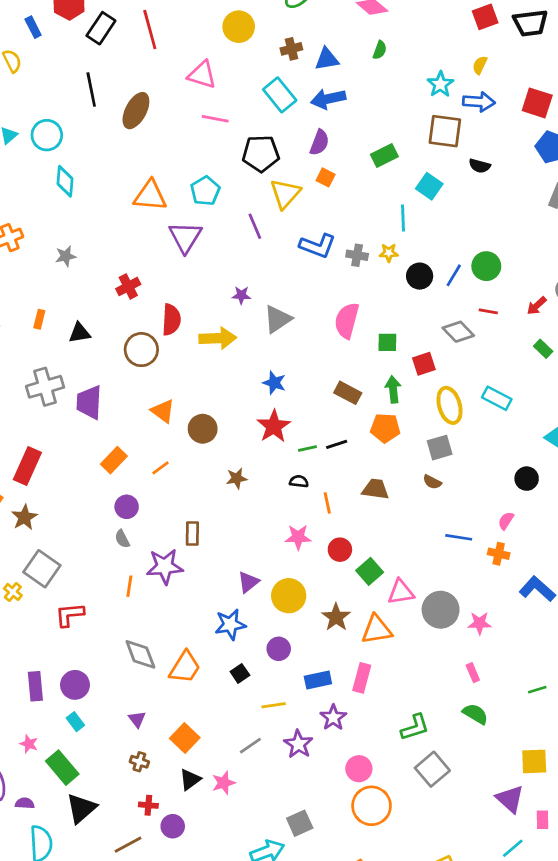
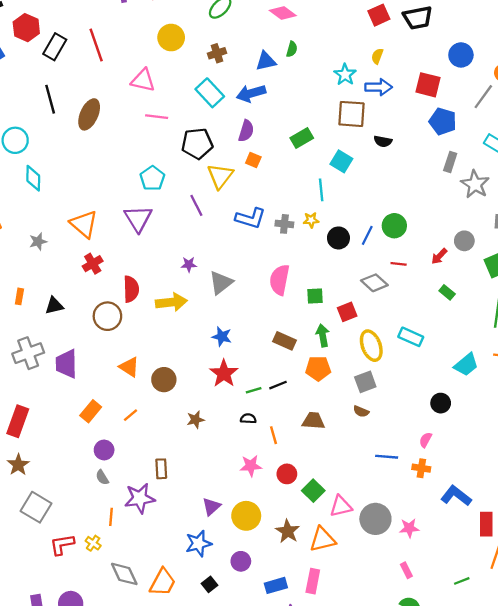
blue triangle: (327, 59) -> (266, 61), moved
orange triangle: (150, 196) -> (84, 224), moved, turned 40
yellow cross: (13, 592) -> (93, 543), moved

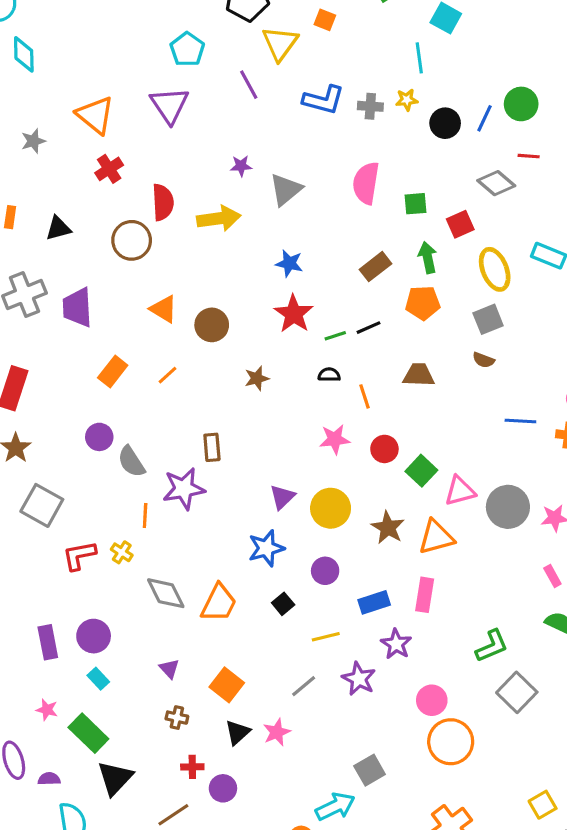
brown rectangle: (284, 341) -> (375, 267), turned -60
purple circle: (104, 450) -> (99, 437), moved
gray semicircle: (102, 477) -> (131, 462), size x1.5

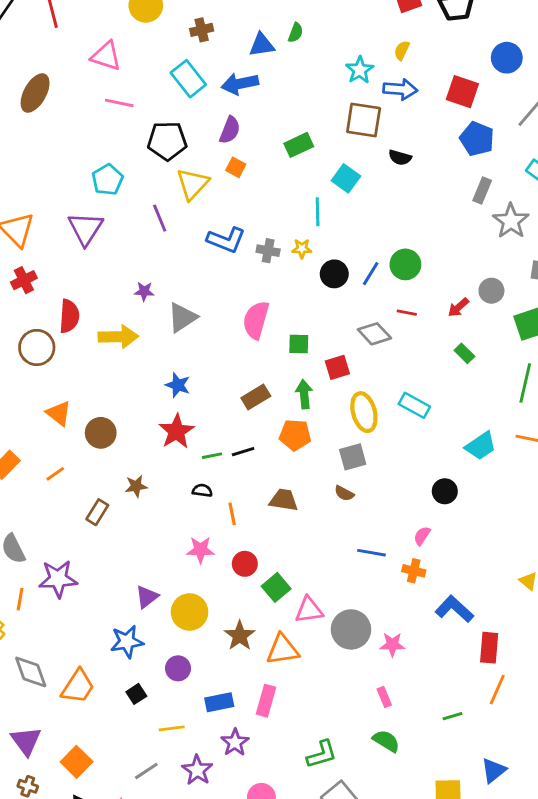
brown rectangle: (212, 447) -> (97, 512), moved, turned 30
purple triangle: (169, 669) -> (26, 741), size x1.6

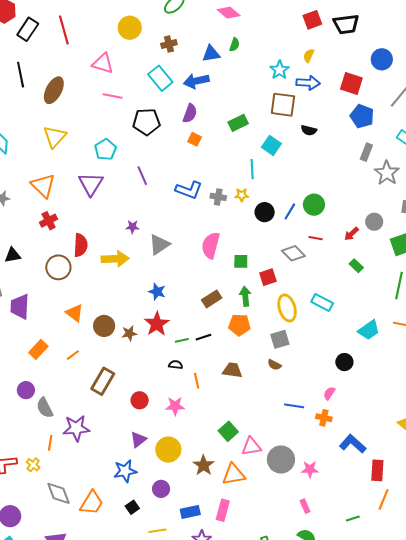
yellow triangle: (193, 184) -> (55, 137), moved
brown star: (136, 486) -> (129, 333), moved
brown rectangle: (97, 512) -> (103, 381), size x1.5
red circle: (245, 564) -> (140, 400), moved

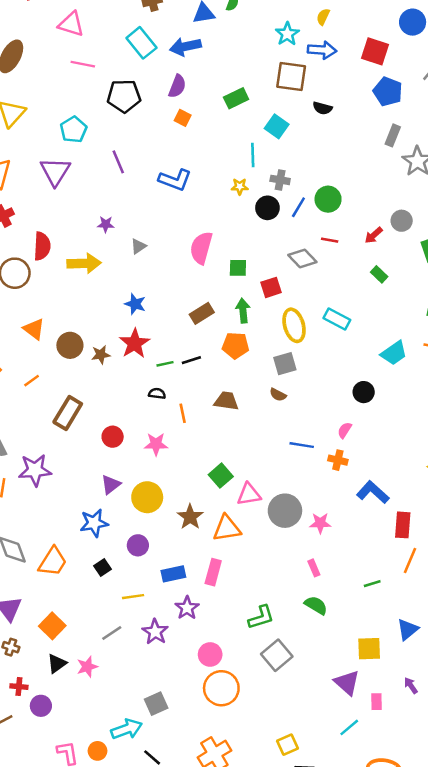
gray cross: (218, 197) -> (280, 180), moved
gray triangle: (159, 245) -> (138, 246), size x0.6

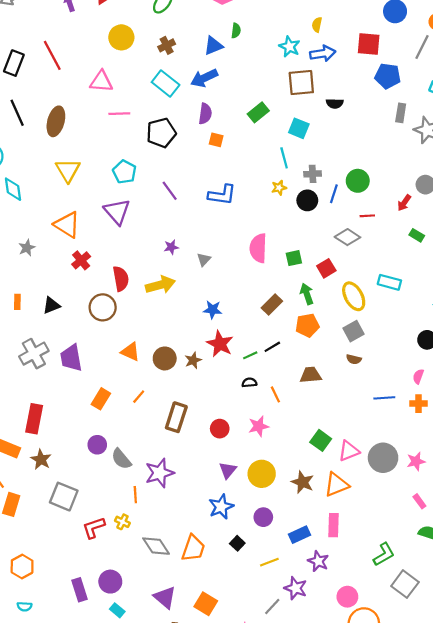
gray line: (112, 633) -> (272, 607), moved

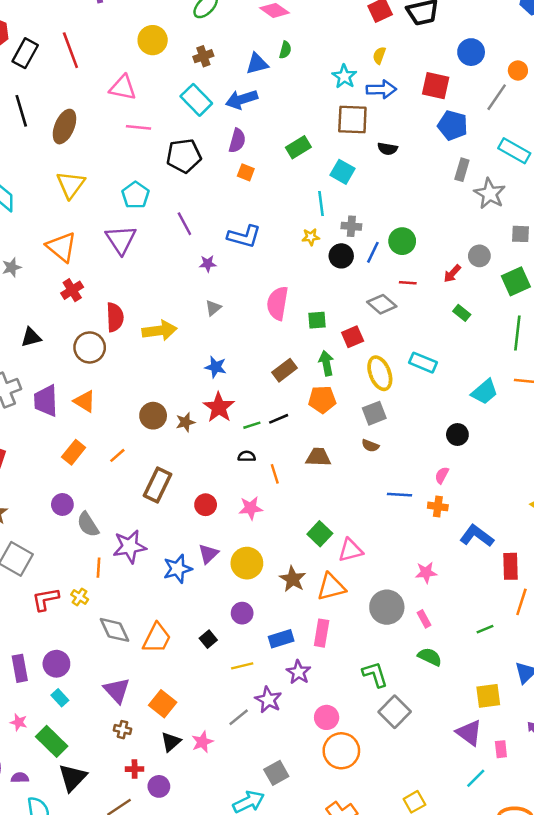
purple star: (171, 247) -> (208, 264), moved
orange triangle: (130, 352) -> (85, 401), moved
gray circle: (383, 458) -> (387, 607), moved
blue star: (221, 507) -> (178, 569), moved
green L-shape: (384, 554) -> (375, 674), turned -85

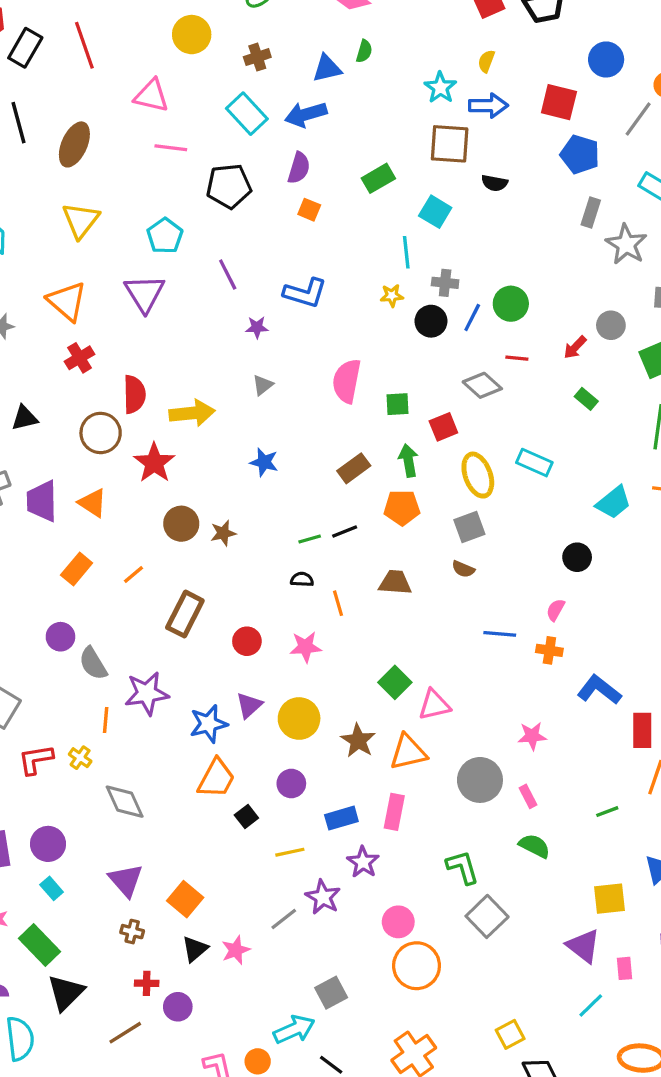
red star: (219, 407) -> (154, 463), moved
orange trapezoid: (157, 638) -> (216, 778), moved

